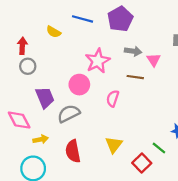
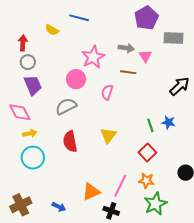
purple pentagon: (120, 19) -> (146, 18), moved
purple trapezoid: (45, 97) -> (33, 85), moved
yellow arrow: (41, 139) -> (30, 133), moved
green line: (159, 148) -> (150, 125), moved, turned 32
red square: (142, 163) -> (147, 153), moved

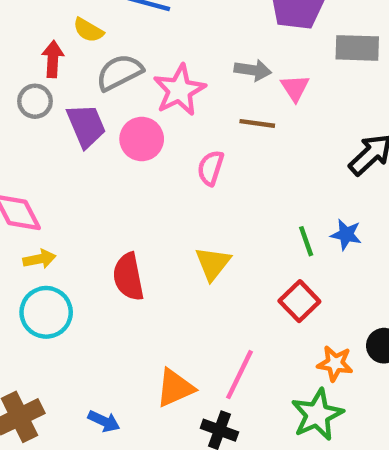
red arrow: (23, 43) -> (53, 59), moved
purple trapezoid: (33, 85) -> (86, 126), moved
gray semicircle: (66, 106) -> (119, 72), moved
orange star: (146, 181) -> (335, 363), moved

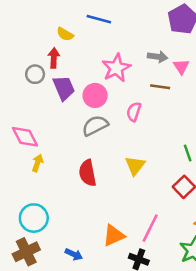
red arrow: (53, 59) -> (54, 58), moved
gray semicircle: (119, 72) -> (95, 125), moved
yellow arrow: (39, 259) -> (38, 163), turned -60
cyan circle: (46, 312) -> (34, 218), moved

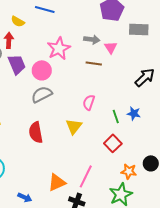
pink semicircle: (134, 112) -> (89, 102), moved

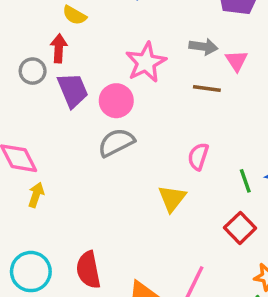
red semicircle: (36, 132) -> (88, 270), moved

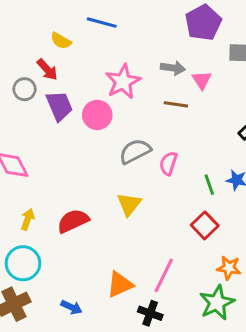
red arrow: (59, 48) -> (47, 69), turned 135
gray semicircle: (116, 143) -> (135, 151), moved
yellow arrow: (36, 195) -> (28, 219), moved
yellow triangle: (172, 198) -> (129, 204), moved
red semicircle: (88, 270) -> (73, 221), moved, turned 76

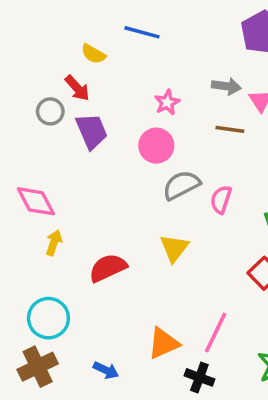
pink star: (123, 82) -> (167, 102), size x0.6
pink circle: (97, 115) -> (156, 146), moved
yellow arrow: (28, 219) -> (54, 243), moved

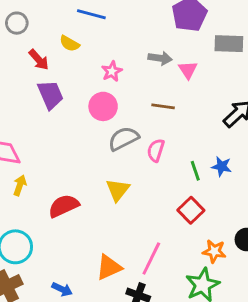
yellow semicircle: (93, 54) -> (69, 44), moved
gray circle: (50, 111) -> (17, 23), moved
brown line: (230, 129) -> (163, 106), moved

